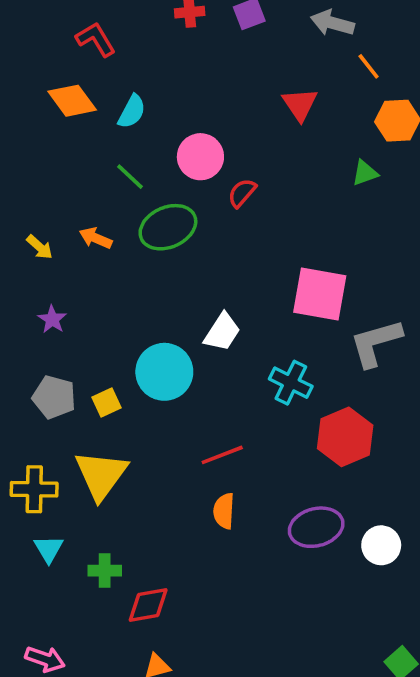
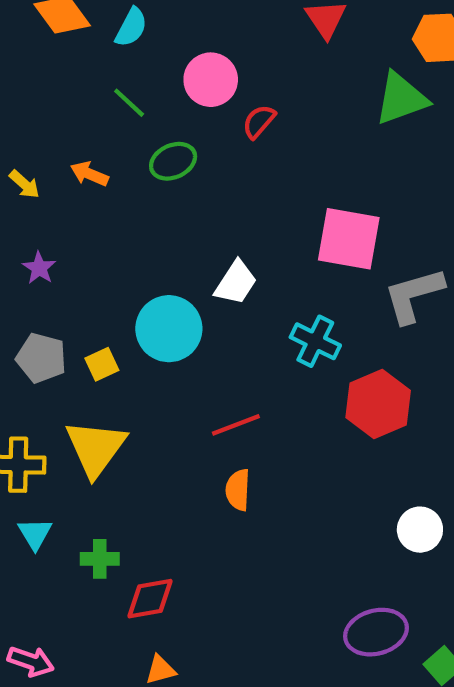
green triangle: (365, 173) -> (401, 98), size x1.8
green ellipse: (168, 227) -> (173, 161), size x0.7
purple ellipse: (316, 527) -> (376, 632), moved

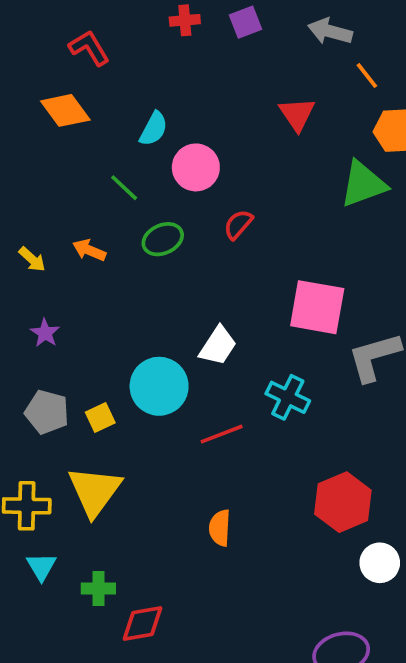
cyan semicircle: (131, 27) -> (154, 129), moved
red semicircle: (259, 122) -> (238, 224), moved
red hexagon: (378, 404) -> (343, 502), moved
red line: (236, 425) -> (222, 434), moved

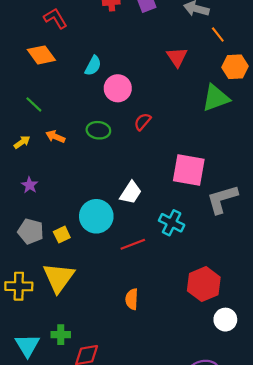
green line: (124, 188) -> (34, 104), moved
green ellipse: (163, 239) -> (98, 130), turned 30
yellow arrow: (32, 259) -> (22, 142), turned -77
cyan triangle: (41, 566) -> (27, 345), moved, size x1.4

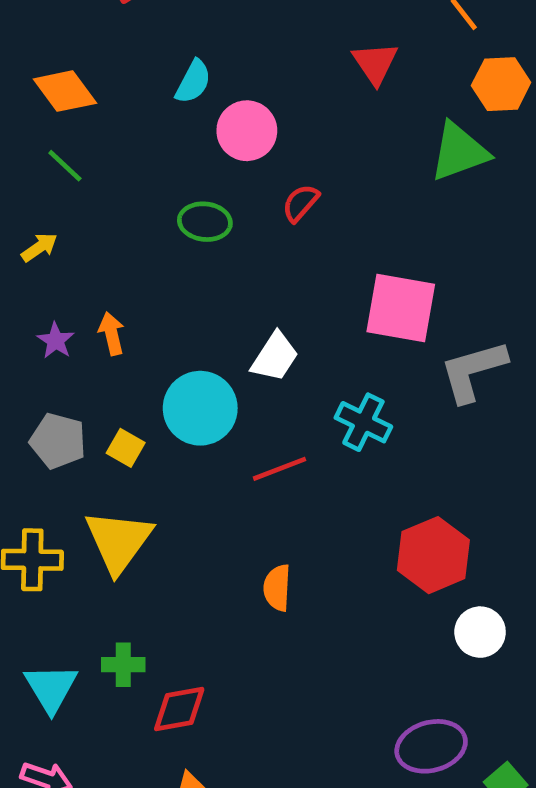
orange diamond: (41, 55) -> (65, 91), moved
orange arrow: (55, 137) -> (112, 334), moved, turned 54
yellow square: (62, 235) -> (126, 448), turned -35

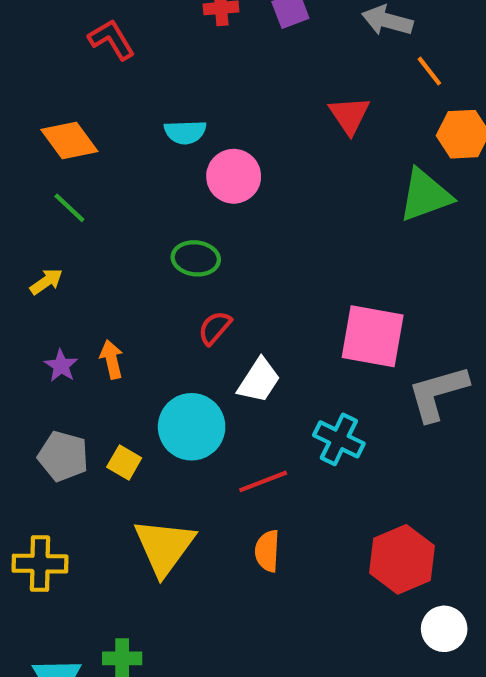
cyan semicircle: (193, 82) -> (185, 132), turned 60
red semicircle: (300, 203) -> (215, 328), moved
yellow triangle: (119, 541) -> (164, 547), moved
orange semicircle: (277, 588) -> (267, 551), moved

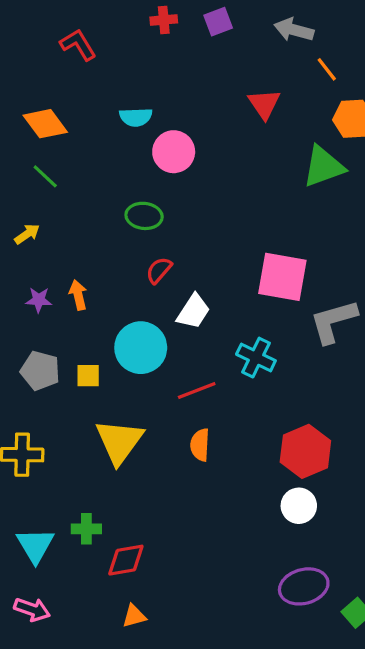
purple star: (61, 366) -> (39, 300), turned -30
yellow square: (124, 463) -> (88, 376), turned -30
white circle: (444, 629) -> (299, 506), moved

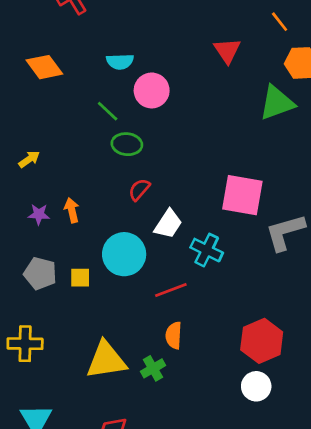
green line: (45, 176) -> (108, 111), moved
cyan cross: (256, 358) -> (207, 250), moved
yellow triangle: (119, 442) -> (106, 360), moved, turned 45
green cross: (86, 529) -> (153, 368), moved, turned -30

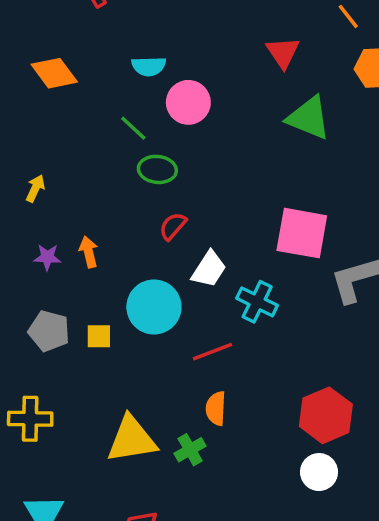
green triangle: (277, 103) -> (309, 118), moved, turned 42
yellow arrow: (29, 159) -> (35, 188), turned -30

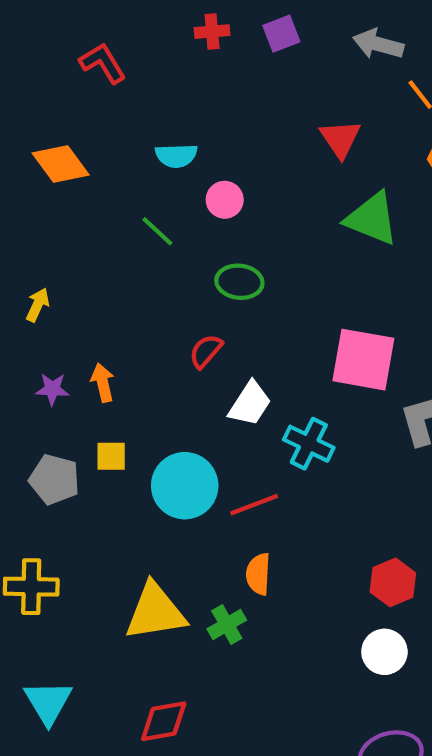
pink circle: (188, 102) -> (225, 200), size x0.7
green ellipse: (157, 169) -> (239, 282), moved
cyan circle: (154, 307) -> (185, 486), moved
yellow square: (99, 336) -> (111, 456), moved
red hexagon: (326, 415) -> (393, 582), size x0.7

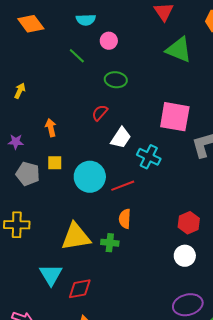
purple star: (52, 389) -> (16, 142), moved
green cross: (227, 624) -> (110, 243), turned 36
cyan triangle: (48, 702) -> (51, 275), moved

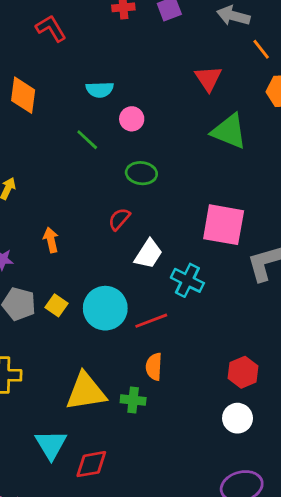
orange diamond: (31, 24) -> (23, 95), turned 44
yellow square: (55, 163) -> (57, 305), moved, turned 35

